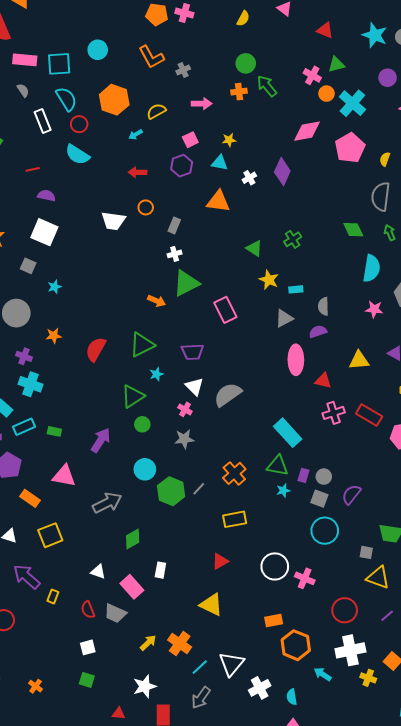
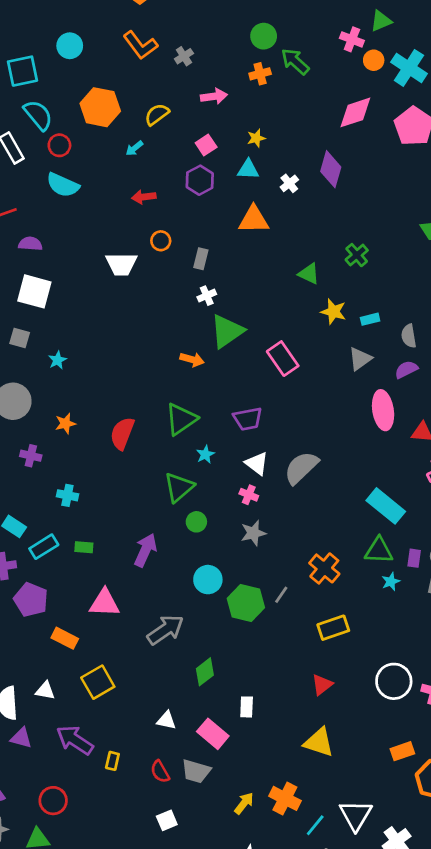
cyan cross: (31, 384) -> (67, 495), moved, size x0.7

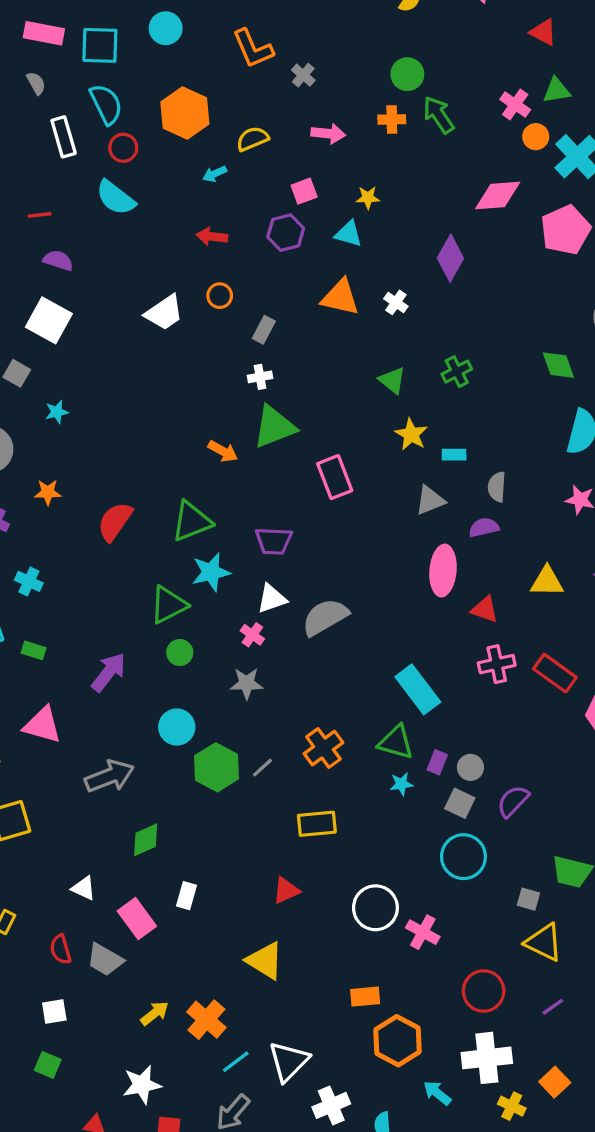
gray cross: (184, 56) -> (303, 75), turned -30
white cross: (289, 183) -> (396, 302), moved, turned -30
white trapezoid: (121, 264) -> (164, 313), turned -48
cyan star: (205, 454) -> (211, 572), size x1.6
white triangle: (257, 463) -> (272, 599), turned 50

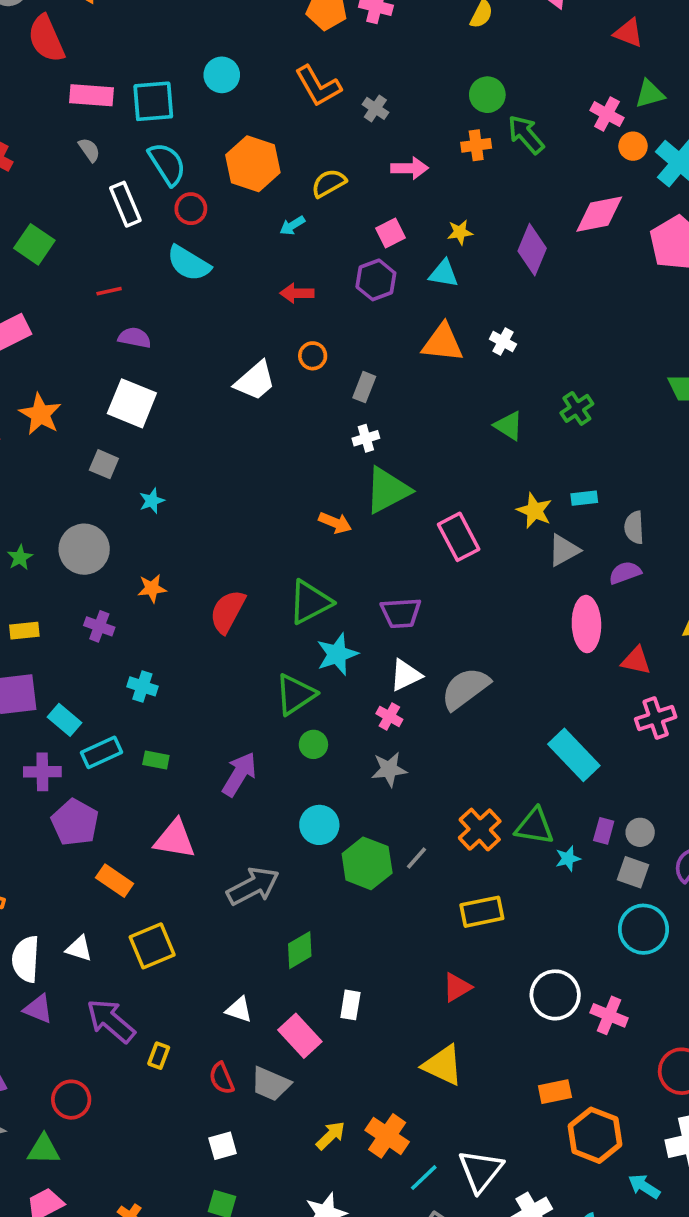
purple diamond: (450, 258) -> (532, 250), moved
yellow star: (411, 434) -> (534, 511), moved
green triangle: (396, 742) -> (535, 826), moved

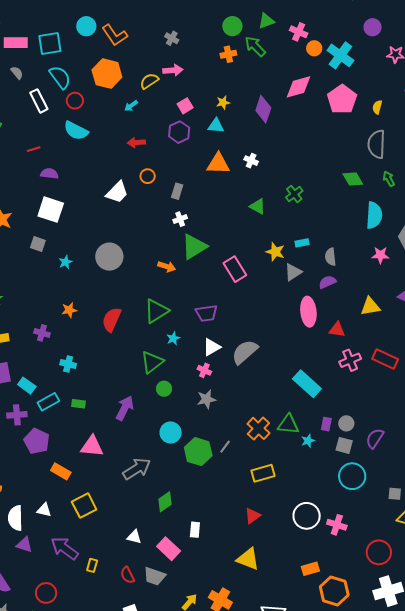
orange L-shape: (318, 86) -> (115, 35), moved
green triangle: (650, 94) -> (266, 21), moved
pink arrow: (410, 168) -> (173, 70), moved
gray circle: (84, 549) -> (109, 257), moved
cyan star: (337, 654) -> (173, 338), size x0.6

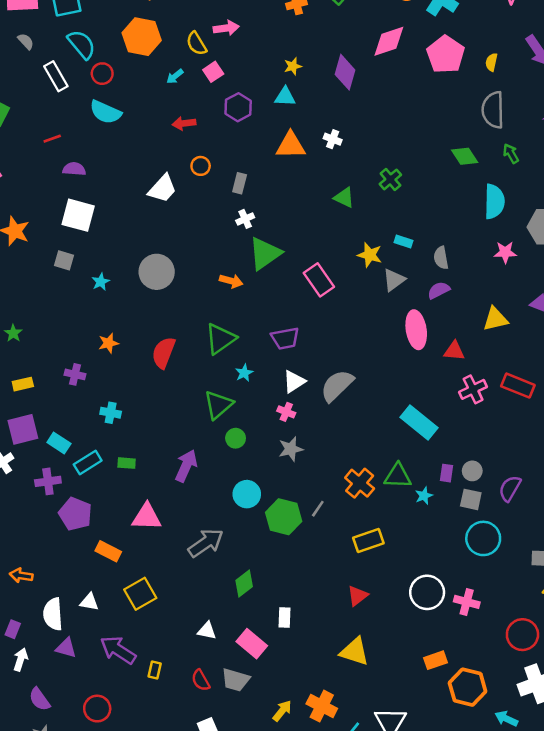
yellow semicircle: (149, 81) -> (197, 44), turned -84
pink square: (185, 106) -> (213, 72), moved
cyan rectangle: (302, 243) -> (403, 242), turned 32

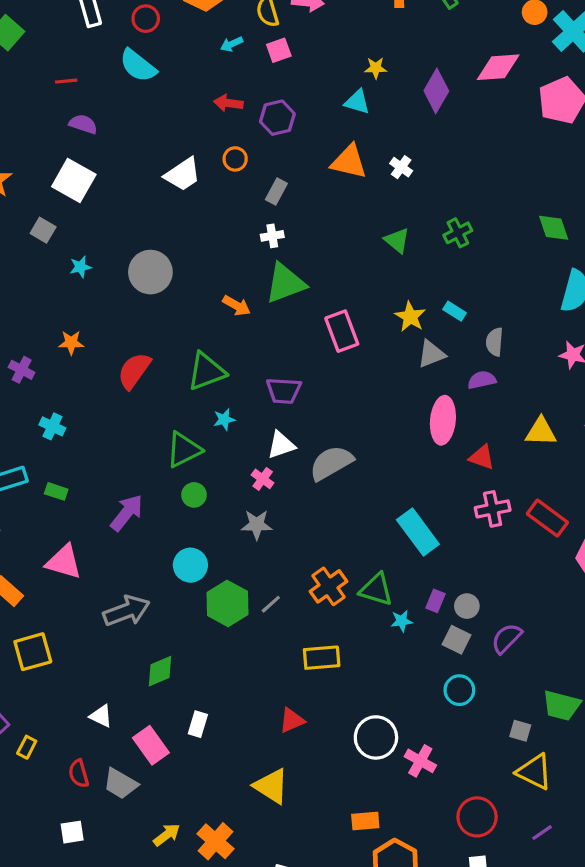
purple hexagon: (238, 107) -> (277, 118), moved
cyan circle: (483, 538) -> (459, 690), size x0.7

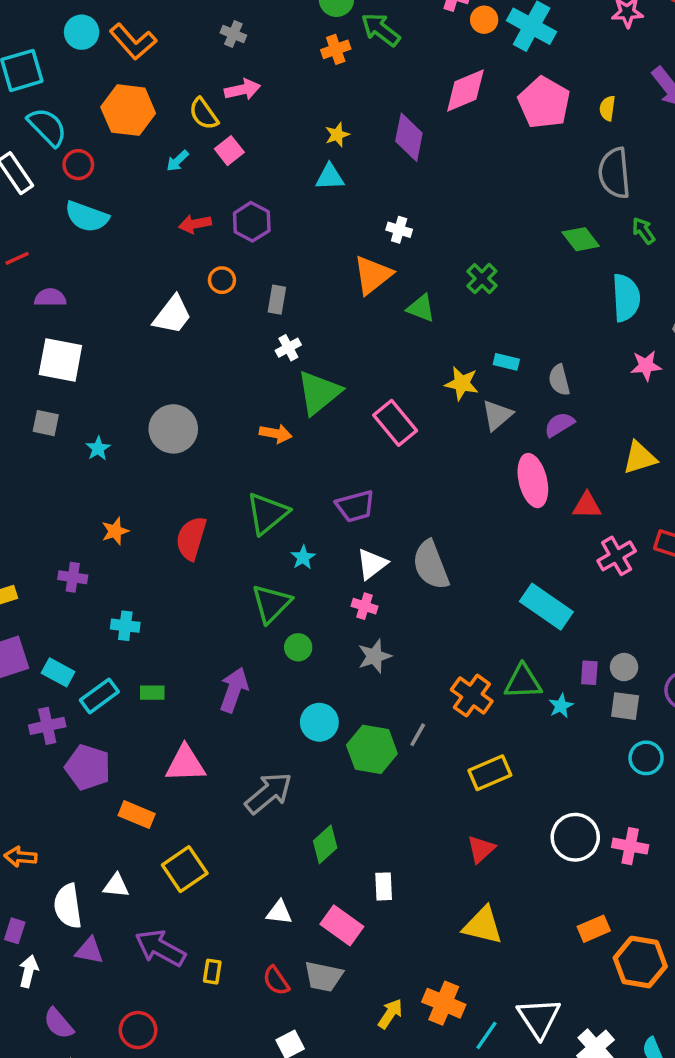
orange triangle: (349, 162) -> (373, 275), moved, turned -33
gray semicircle: (331, 463) -> (431, 565), turned -63

